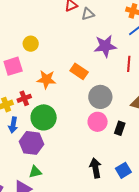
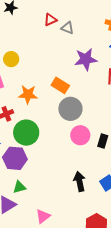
gray triangle: (88, 14) -> (67, 28), turned 40
gray circle: (100, 97) -> (70, 109), moved

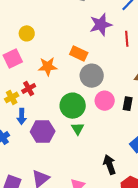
green circle: (26, 133) -> (73, 106), moved
black arrow: (80, 182) -> (109, 165), moved
green triangle: (19, 187) -> (78, 129), moved, turned -40

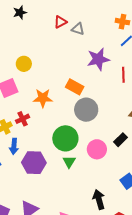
pink circle: (105, 101) -> (97, 149), moved
black rectangle: (128, 104) -> (120, 140), turned 32

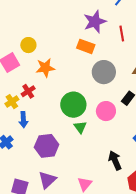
yellow circle: (24, 64) -> (28, 45), moved
orange rectangle: (75, 87) -> (86, 46), moved
gray circle: (86, 110) -> (104, 72), moved
purple hexagon: (34, 163) -> (47, 146), moved

